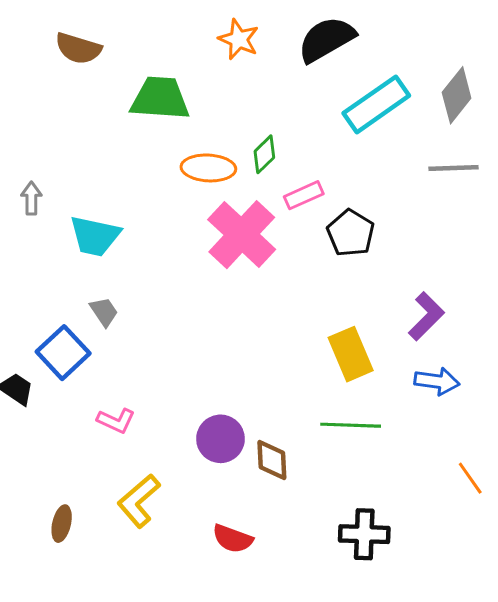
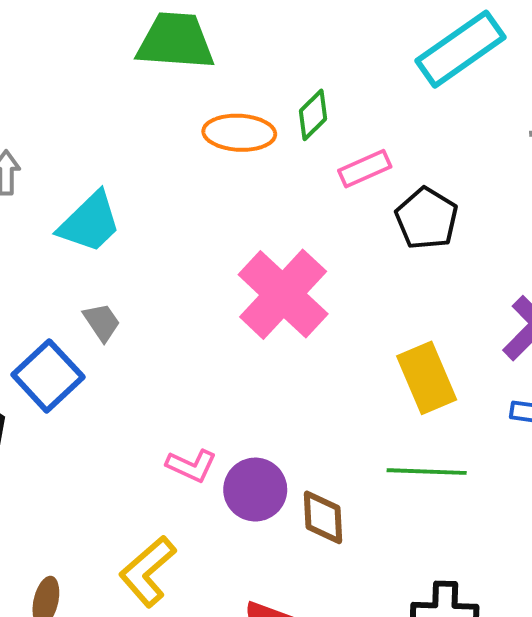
pink cross: (242, 235) -> (283, 294), moved
cyan trapezoid: (95, 236) -> (90, 222), turned -56
pink L-shape: (116, 421) -> (191, 466), moved

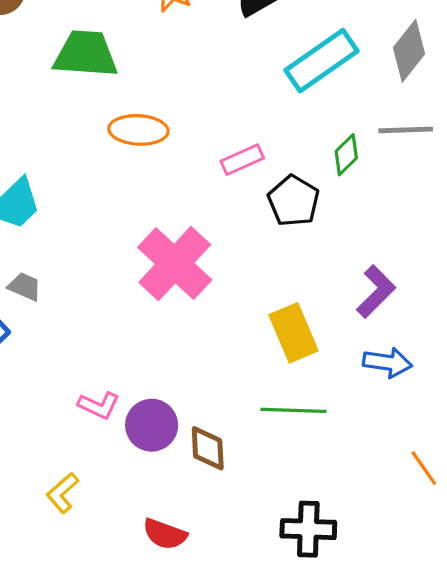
green diamond: (313, 115) -> (346, 155), moved
gray trapezoid: (102, 322) -> (25, 287), turned -32
yellow L-shape: (148, 571) -> (63, 493), size x0.7

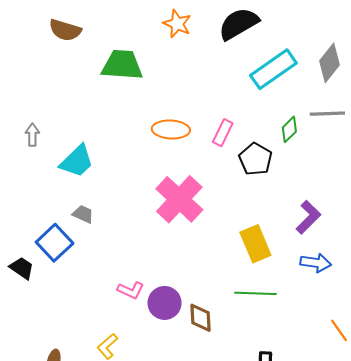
orange ellipse: (138, 130) -> (171, 129), moved
pink rectangle: (242, 160) -> (223, 133), turned -40

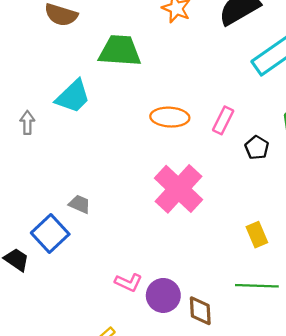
black pentagon: (255, 159) -> (257, 148), size x0.7
cyan trapezoid: (77, 161) -> (73, 96), moved
yellow rectangle: (255, 244) -> (257, 235), size x0.7

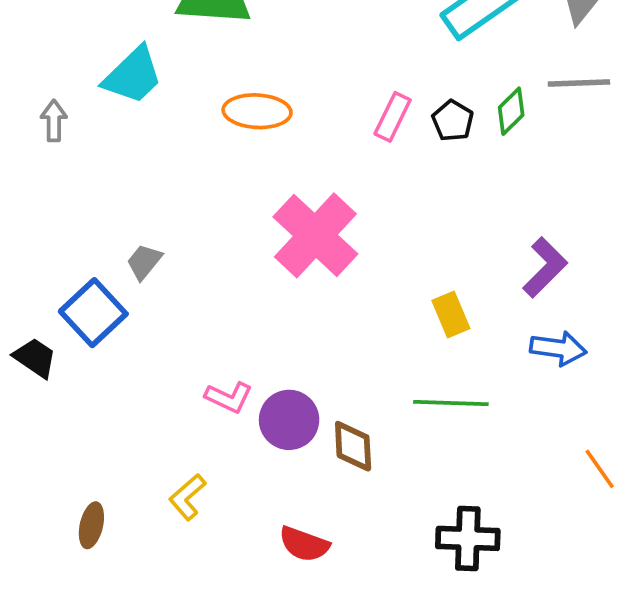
orange ellipse: (170, 117) -> (257, 111), moved
black pentagon: (257, 148) -> (453, 121), moved
gray trapezoid: (80, 204) -> (144, 262), turned -75

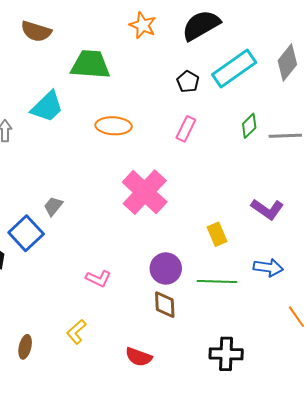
gray line: (579, 83) -> (285, 136), moved
black pentagon: (453, 121) -> (188, 82), moved
purple L-shape: (545, 267) -> (267, 209), turned 80
blue arrow: (558, 348) -> (268, 267), moved
purple circle: (289, 420) -> (166, 268), moved

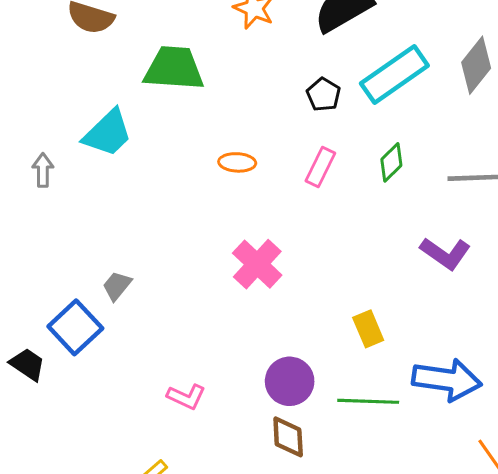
orange ellipse: (114, 126) -> (237, 162), moved, size x0.7
green diamond: (249, 126) -> (391, 162), moved
pink cross: (145, 192) -> (257, 264), size x0.7
purple L-shape: (267, 209) -> (445, 253), moved
blue arrow: (268, 267) -> (447, 380), size x1.5

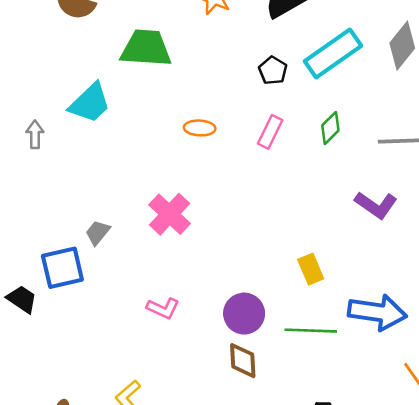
pink cross: (257, 264) -> (170, 214), moved
blue square: (75, 327) -> (62, 268), turned 30
pink L-shape: (186, 397) -> (163, 308), moved

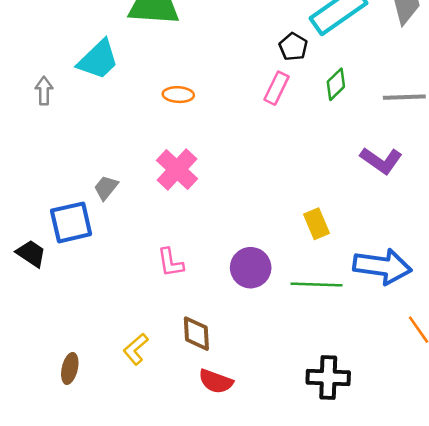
black pentagon: (273, 70) -> (293, 47), moved
orange ellipse: (200, 128) -> (178, 95), moved
pink L-shape: (163, 308) -> (171, 263), turned 56
brown diamond: (243, 361) -> (196, 334), moved

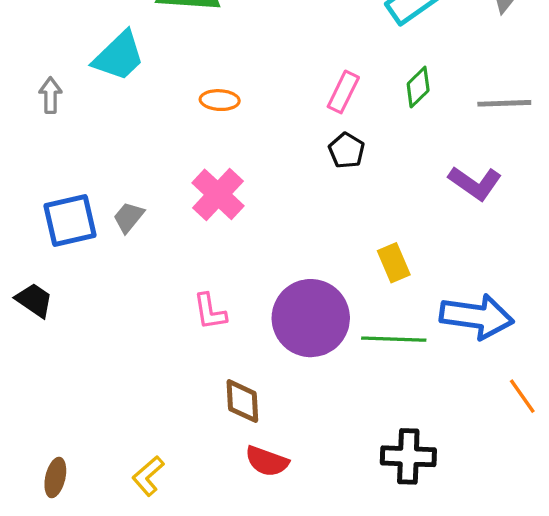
black pentagon: (293, 47) -> (347, 151), moved
blue square: (71, 222) -> (70, 220), moved
purple circle: (251, 268) -> (311, 318), size x1.5
yellow L-shape: (136, 349) -> (148, 476), moved
brown ellipse: (70, 368) -> (55, 478), moved

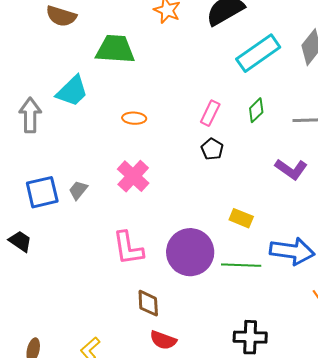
gray arrow: (50, 95) -> (30, 115), size x1.6
yellow rectangle: (394, 263) -> (241, 218), turned -45
pink L-shape: (210, 312) -> (128, 248), size x1.5

